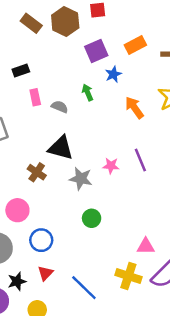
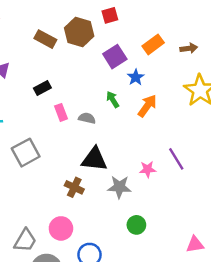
orange arrow: (134, 108) -> (147, 106), moved, turned 80

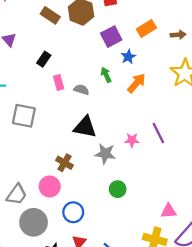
black rectangle: (42, 88) -> (44, 59), turned -32
gray square: (26, 153) -> (24, 116), turned 35
brown cross: (74, 187) -> (64, 163), moved

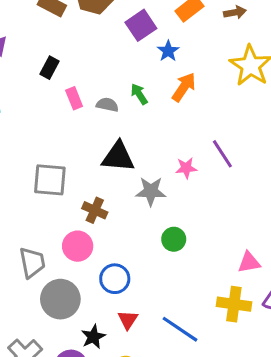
green arrow: (106, 75) -> (139, 94), moved
gray square: (24, 116) -> (50, 180), moved
gray trapezoid: (17, 195) -> (32, 263), turned -40

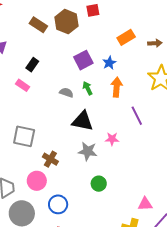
purple square: (141, 25) -> (83, 60), moved
orange arrow: (184, 87) -> (117, 87), turned -36
pink rectangle: (74, 98) -> (23, 85), moved, turned -40
purple line: (222, 154) -> (137, 116), moved
black triangle: (118, 157) -> (83, 121), moved

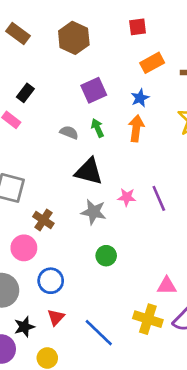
red square: (93, 10) -> (138, 27), moved
brown rectangle: (38, 25) -> (18, 33), moved
blue star: (109, 63) -> (140, 98), moved
purple line: (137, 116) -> (159, 198), moved

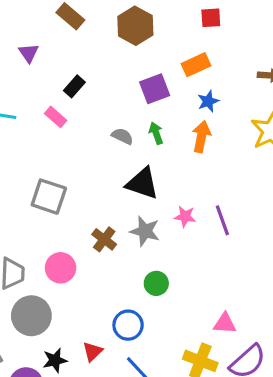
orange rectangle: (152, 63) -> (196, 65), moved
brown cross: (43, 220) -> (104, 239), moved
blue circle: (51, 281) -> (128, 325), moved

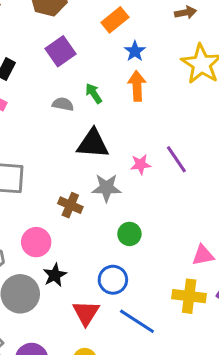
purple square: (155, 89) -> (60, 51), moved
red triangle: (93, 352) -> (86, 313), size x1.4
black star: (55, 360) -> (55, 275), moved

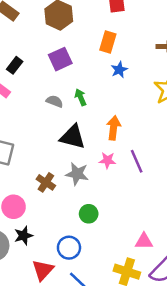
orange rectangle: (115, 20) -> (108, 42), turned -45
orange arrow: (137, 86) -> (114, 128), moved

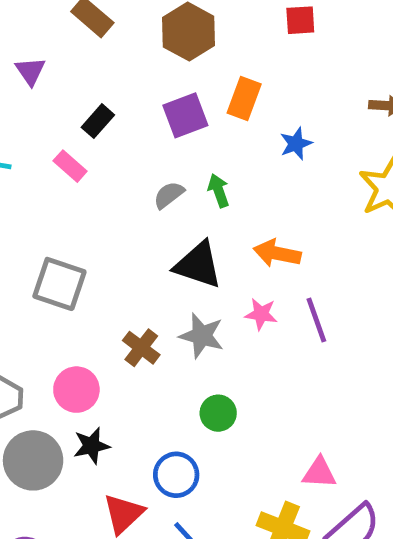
orange rectangle: (108, 42) -> (244, 98), moved
gray semicircle: (55, 101) -> (169, 195), turned -63
orange arrow: (114, 128) -> (277, 253), turned -90

